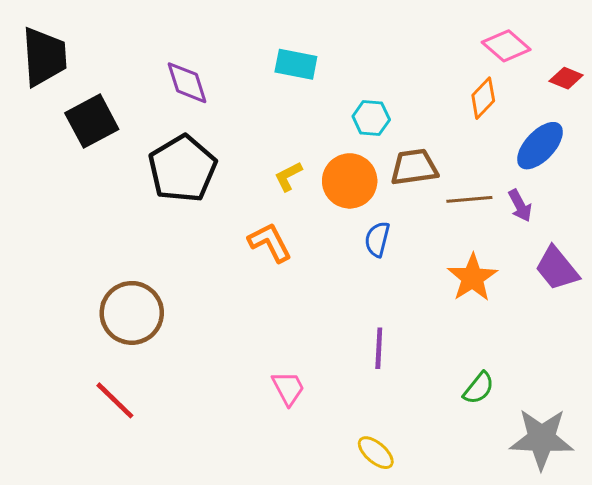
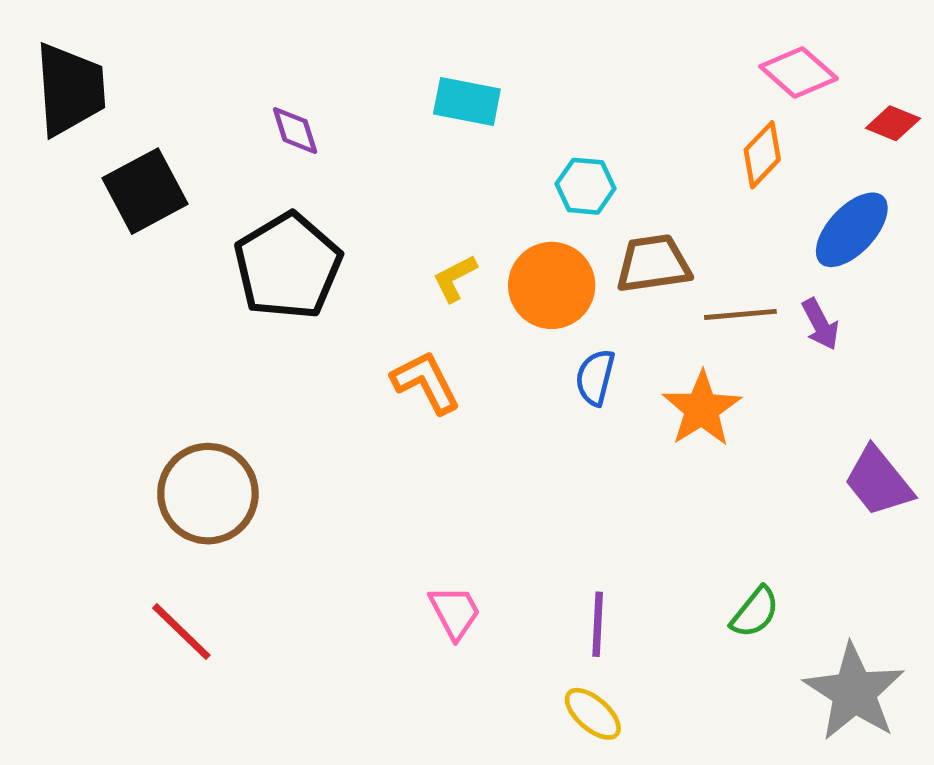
purple diamond: (187, 83) -> (295, 131), size x0.7
purple trapezoid: (557, 268) -> (878, 481), moved
orange star: (472, 278) -> (702, 409), moved
purple line: (379, 348) -> (598, 624), moved
gray star: (542, 439) -> (854, 692), turned 30

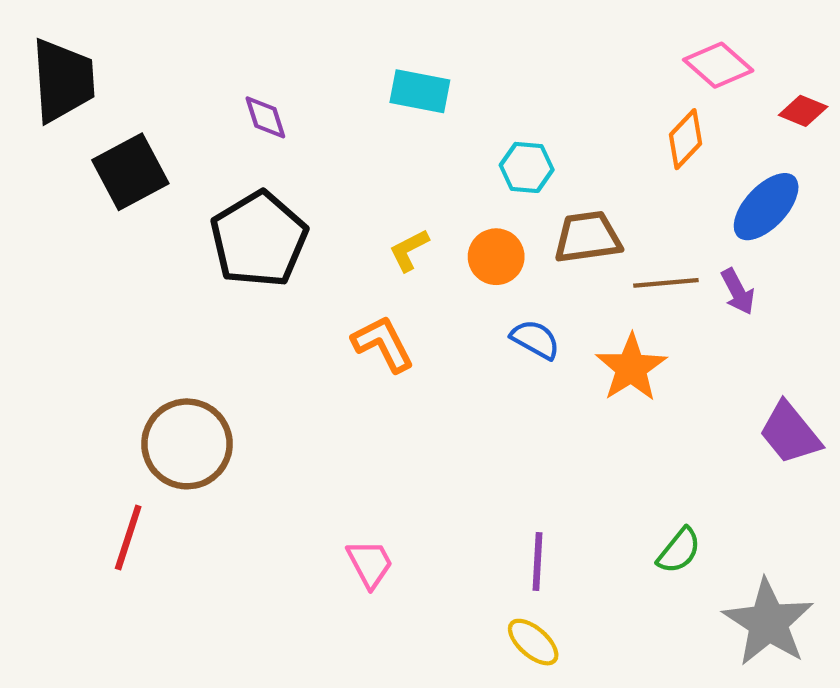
orange circle: (552, 285) -> (496, 257), size x0.7
blue semicircle: (595, 377) -> (535, 339), turned 105
pink trapezoid: (455, 612) -> (370, 564), moved
red line: (181, 632) -> (128, 538), moved, turned 64

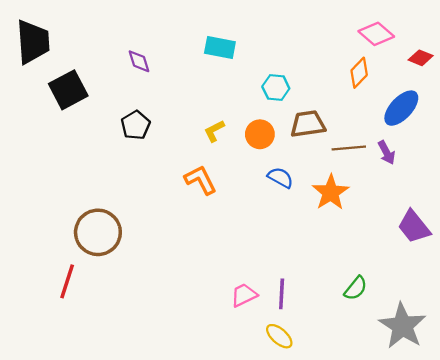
black pentagon: (259, 239) -> (136, 125), size x0.6
pink trapezoid: (370, 564) -> (244, 295), moved, turned -88

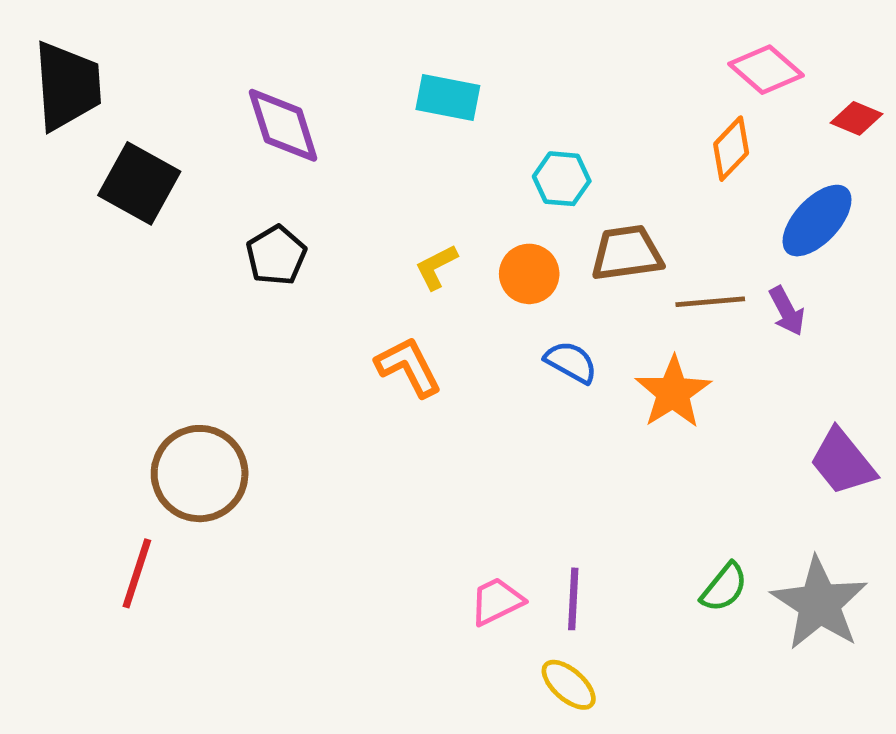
purple diamond: (139, 61) -> (283, 125), size x1.6
black square: (68, 90) -> (139, 183), turned -33
gray star: (402, 326) -> (819, 604), moved

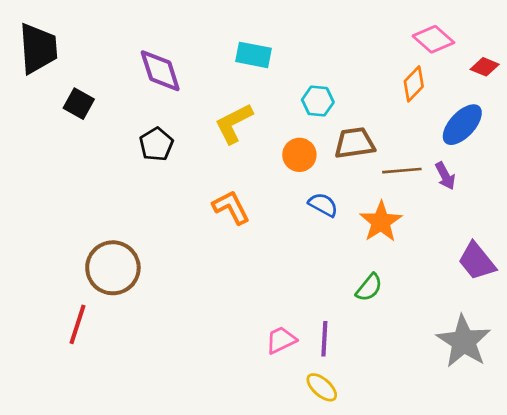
black square: (139, 183) -> (79, 104), size x0.7
yellow L-shape: (436, 267) -> (234, 123), moved, size x1.6
green semicircle: (724, 587) -> (369, 287), moved

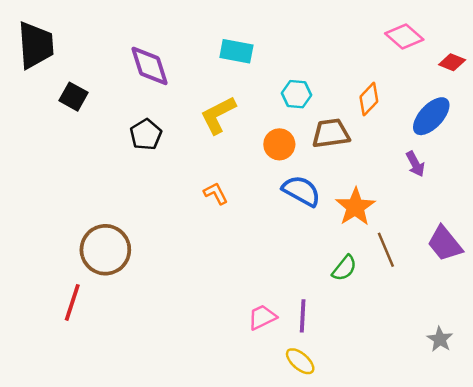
orange diamond: (414, 84) -> (369, 99), moved
brown line: (402, 171) -> (386, 250), moved, turned 72
blue semicircle: (323, 205) -> (301, 191), size x1.4
orange L-shape: (231, 207) -> (216, 193), size x0.7
gray star: (464, 341) -> (440, 339), moved, size x0.5

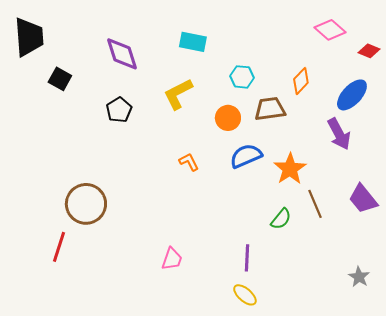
purple arrow: (415, 164) -> (339, 134), size x1.5
blue semicircle: (301, 191) -> (246, 156), turned -52
orange L-shape: (216, 193) -> (189, 162), moved
pink trapezoid: (262, 317) -> (172, 259), moved, turned 135

